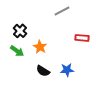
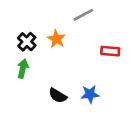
orange star: (40, 47) -> (56, 39), moved
green arrow: (17, 51) -> (23, 69), turned -112

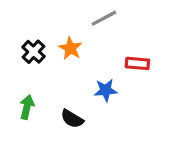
green arrow: (23, 69) -> (27, 107), moved
blue star: (90, 94) -> (106, 90), moved

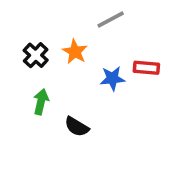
blue star: (106, 90) -> (112, 78), moved
green arrow: (27, 107) -> (41, 102), moved

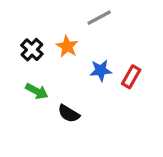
red rectangle: (146, 68) -> (131, 77), moved, turned -65
green arrow: (41, 102) -> (37, 91), turned 105

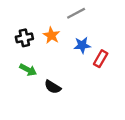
black cross: (32, 50) -> (24, 38), turned 35
blue star: (101, 70) -> (82, 45), moved

